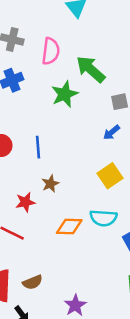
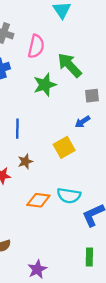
yellow square: (110, 176) -> (64, 147), moved

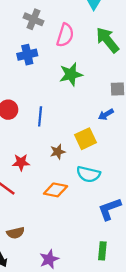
green arrow: (69, 65) -> (107, 40), moved
brown star: (25, 162) -> (58, 152), moved
cyan semicircle: (69, 196) -> (88, 174), moved

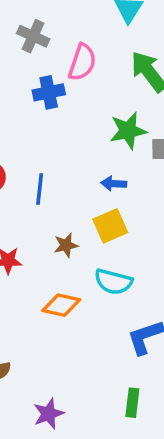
blue cross: (27, 55) -> (49, 92), moved
green star: (71, 74) -> (128, 131), moved
blue arrow: (106, 114) -> (114, 184), moved, turned 32

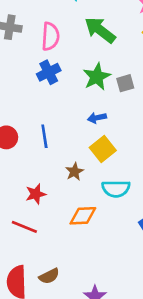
blue cross: (49, 92) -> (49, 72), moved

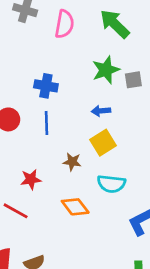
blue cross: (49, 72) -> (46, 86), moved, turned 30
brown star: (74, 172) -> (72, 162), turned 30
orange diamond: (83, 216) -> (75, 207), turned 48

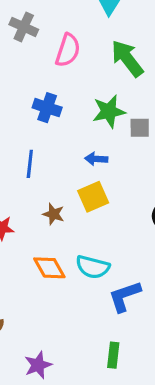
blue cross: (46, 86) -> (47, 108), moved
cyan semicircle: (111, 184) -> (93, 267), moved

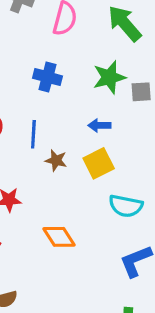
brown star: (53, 214) -> (56, 160), moved
cyan semicircle: (93, 267) -> (126, 206), moved

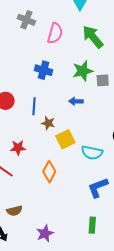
yellow square: (99, 163) -> (65, 139), moved
orange diamond: (59, 237) -> (49, 172), turned 60

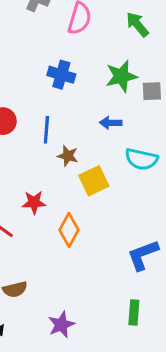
green arrow: (93, 37) -> (137, 24), size x0.7
red star: (18, 148) -> (34, 202), moved
cyan semicircle: (92, 153) -> (141, 159), moved

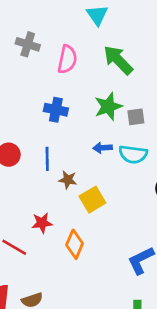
green arrow: (137, 24) -> (118, 60), size x1.4
cyan semicircle: (141, 159) -> (133, 154), moved

